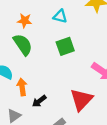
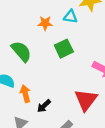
cyan triangle: (60, 16) -> (70, 17), moved
orange star: (25, 21) -> (45, 23), moved

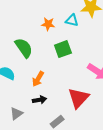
orange arrow: (25, 94) -> (38, 79), moved, turned -140
black arrow: (44, 106) -> (40, 100), turned -152

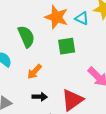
orange star: (48, 24) -> (56, 17), size x1.6
black arrow: (40, 100) -> (40, 97), moved

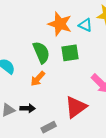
green semicircle: (26, 37) -> (41, 52), moved
black arrow: (40, 97) -> (28, 108), moved

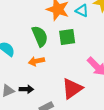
orange arrow: (38, 79) -> (36, 61), turned 35

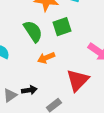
orange arrow: (36, 61) -> (46, 58), moved

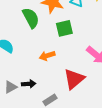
green semicircle: (33, 31) -> (31, 18), moved

